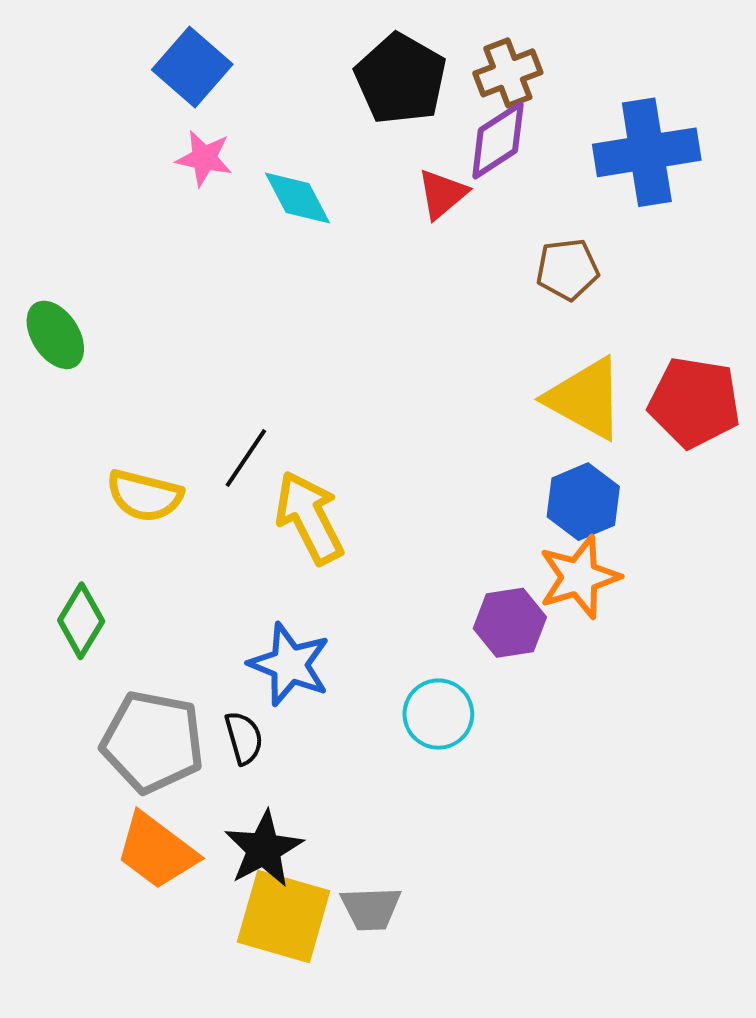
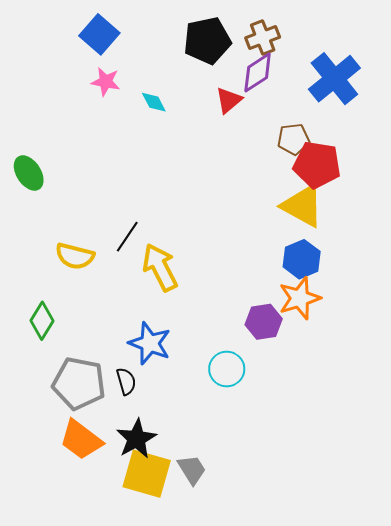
black pentagon: (401, 79) -> (207, 41), turned 30
blue cross: (647, 152) -> (334, 79), turned -30
cyan diamond: (297, 198) -> (154, 102), size x0.7
red pentagon: (694, 402) -> (317, 165), moved
gray trapezoid: (371, 909) -> (192, 470), turned -120

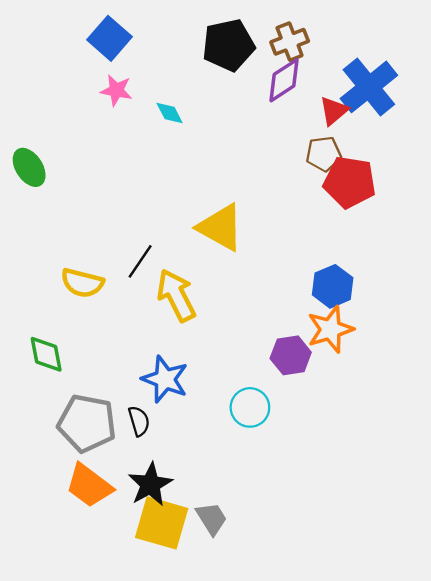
red triangle: (229, 100) -> (334, 111), moved
green ellipse: (29, 173) -> (29, 167), moved
yellow triangle: (303, 206) -> (221, 227), moved
green diamond: (42, 321) -> (46, 354), turned -42

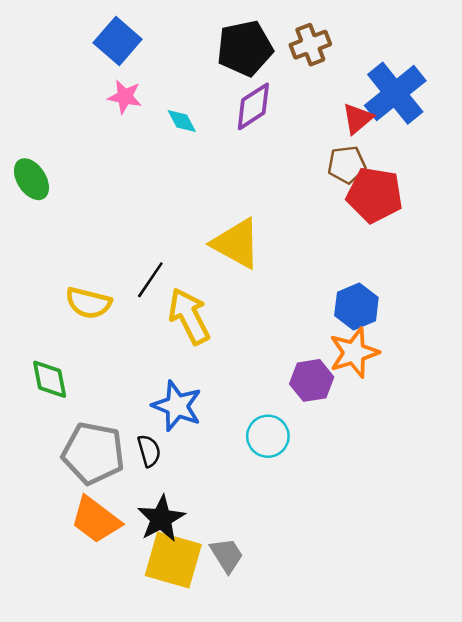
purple diamond: (284, 80) -> (253, 106), moved

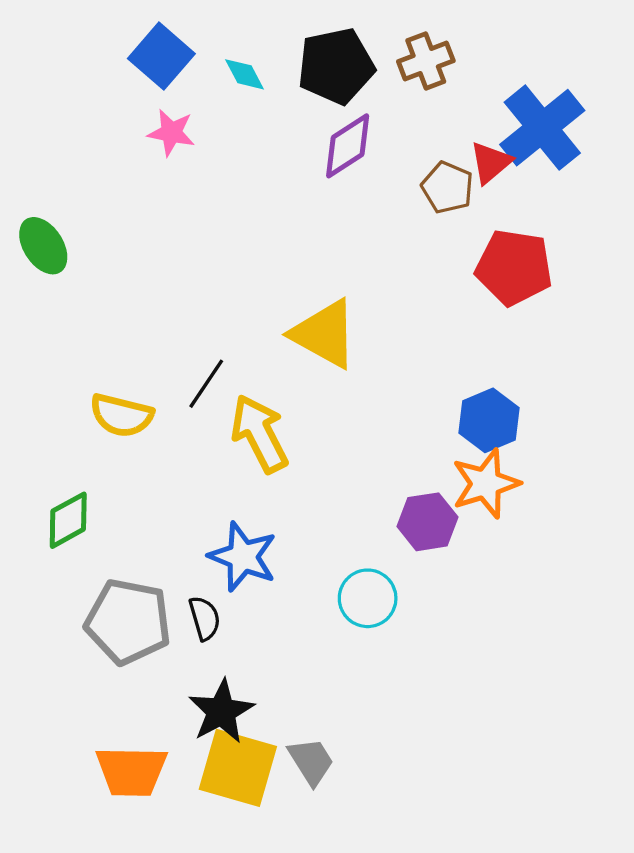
cyan diamond: (182, 121) -> (245, 74), moved
brown pentagon: (347, 165) -> (447, 187), moved, turned 30
green diamond: (50, 379) -> (68, 520), turned 72
orange trapezoid: (96, 520) -> (131, 771), moved, turned -36

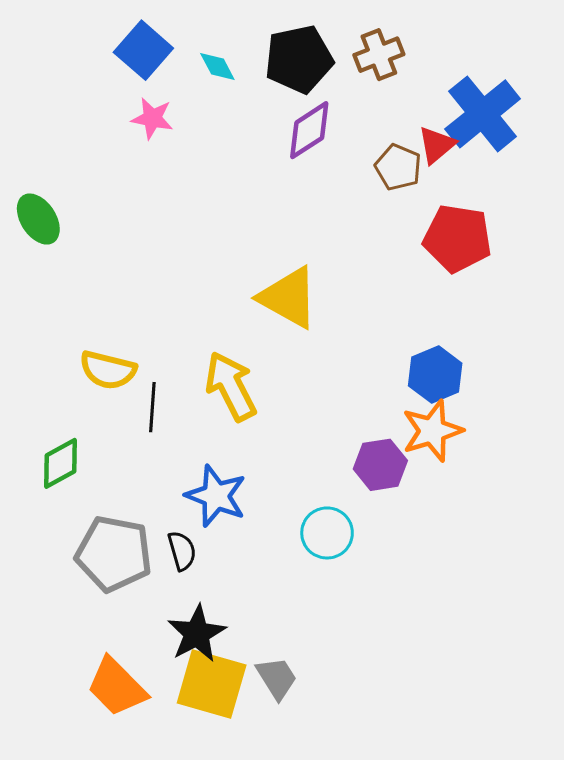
black line: (206, 384) -> (152, 407), moved, turned -30
orange trapezoid: (131, 771) -> (117, 687), turned 44

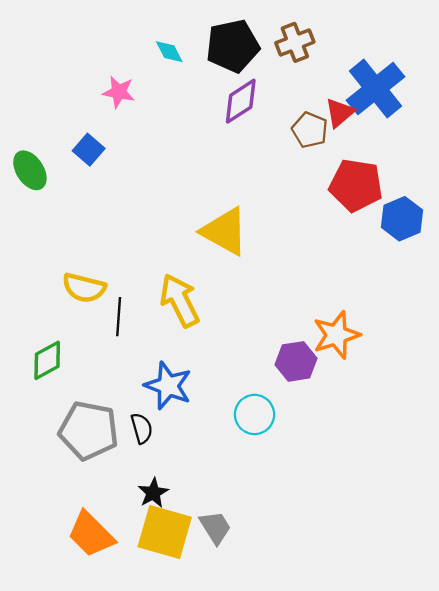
blue square: (143, 50) -> (89, 150), moved, size x0.7
blue hexagon: (435, 375) -> (402, 219), moved
black star: (197, 634) -> (153, 493), size x0.7

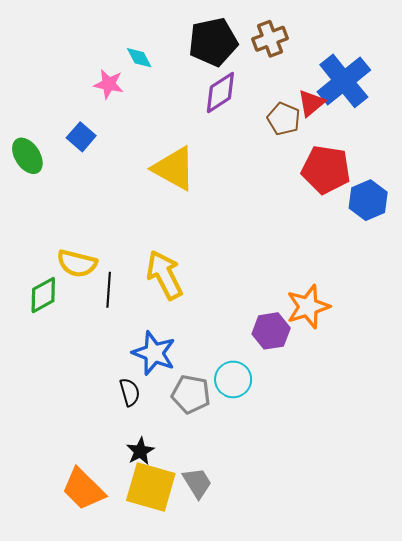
cyan diamond: (169, 52) -> (139, 58), moved
yellow triangle: (225, 231) -> (174, 168), moved
green diamond: (47, 360) -> (43, 295), moved
gray pentagon: (89, 431) -> (191, 394), moved, size x0.7

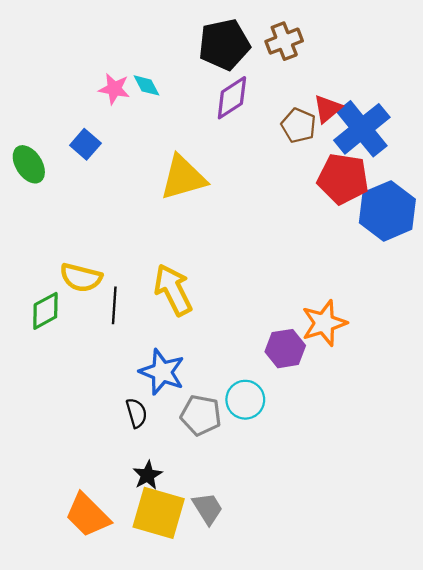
cyan diamond: (139, 58) -> (146, 85), moved
blue cross: (344, 81) -> (362, 129), moved
yellow triangle: (174, 168) -> (183, 178), turned -45
blue hexagon: (368, 200) -> (387, 211), size x1.4

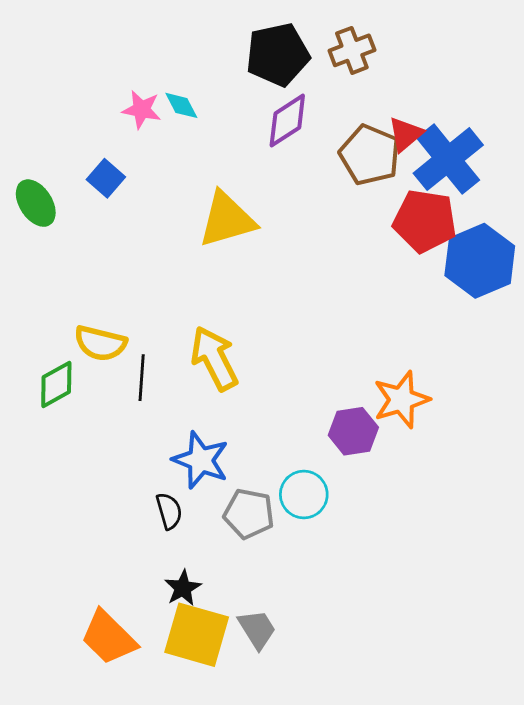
brown pentagon: (299, 125) -> (370, 155), size x1.4

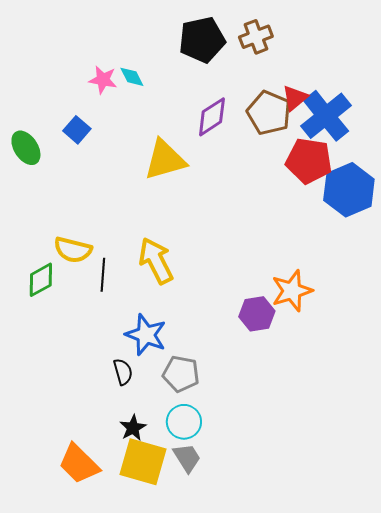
purple diamond: (287, 121) -> (212, 117), moved
cyan circle: (304, 495) -> (184, 422), moved

